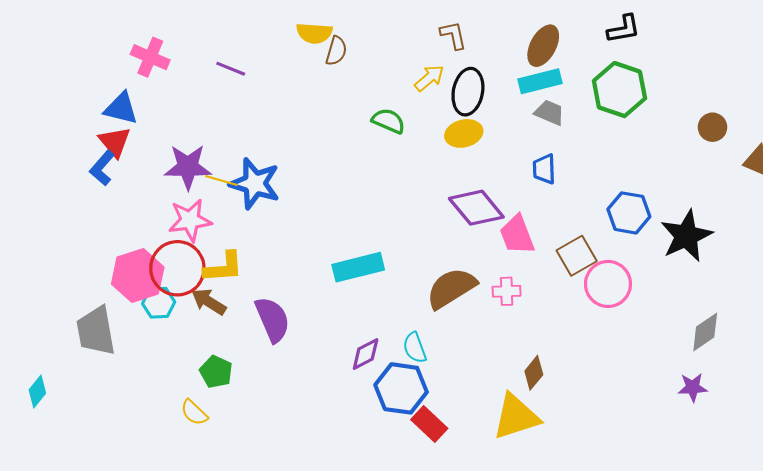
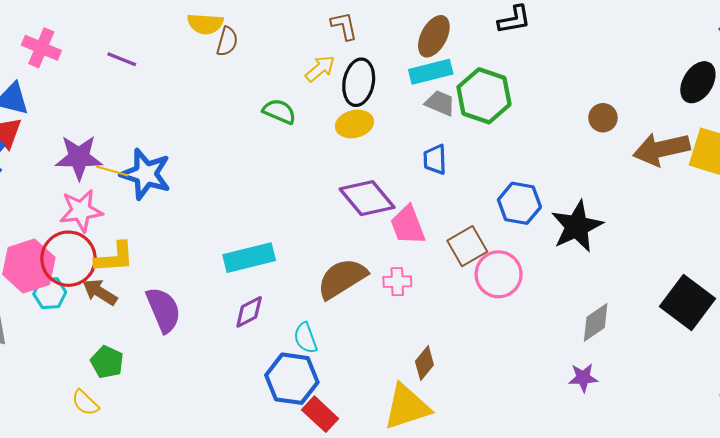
green hexagon: (619, 90) -> (484, 96), moved
purple diamond: (366, 354) -> (249, 312), moved

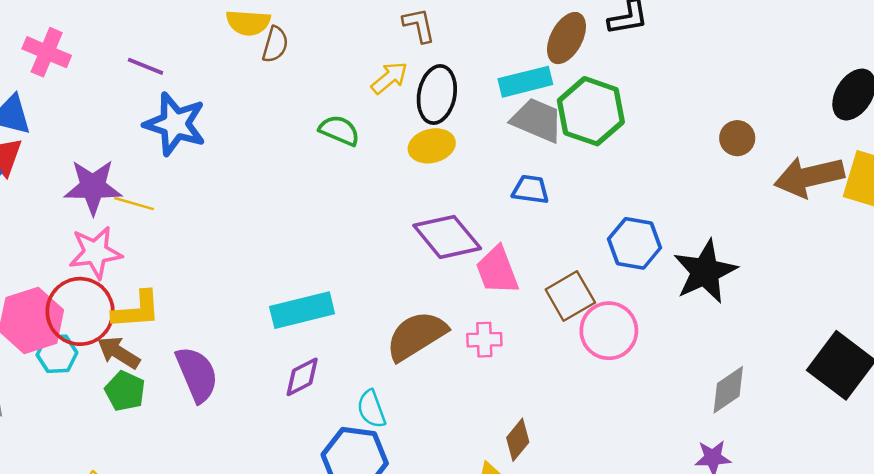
brown ellipse: (434, 36) -> (566, 38), moved
gray trapezoid: (440, 103) -> (537, 120), size x1.4
blue trapezoid: (435, 159) -> (531, 189), turned 100
blue star: (146, 174) -> (175, 124), moved
green pentagon: (107, 362) -> (125, 391), moved

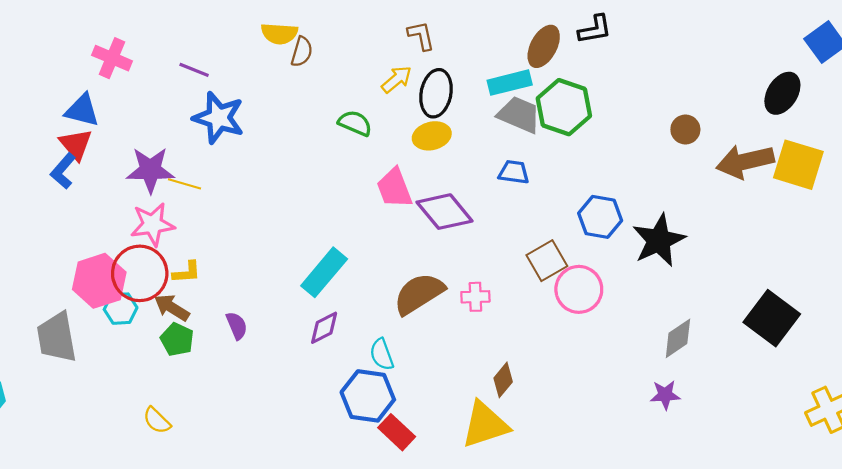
pink trapezoid: (497, 270) -> (394, 188), moved
yellow L-shape: (137, 310) -> (187, 272), size x0.7
cyan rectangle: (302, 310) -> (324, 272), turned -36
purple semicircle: (197, 374) -> (237, 326), size x0.6

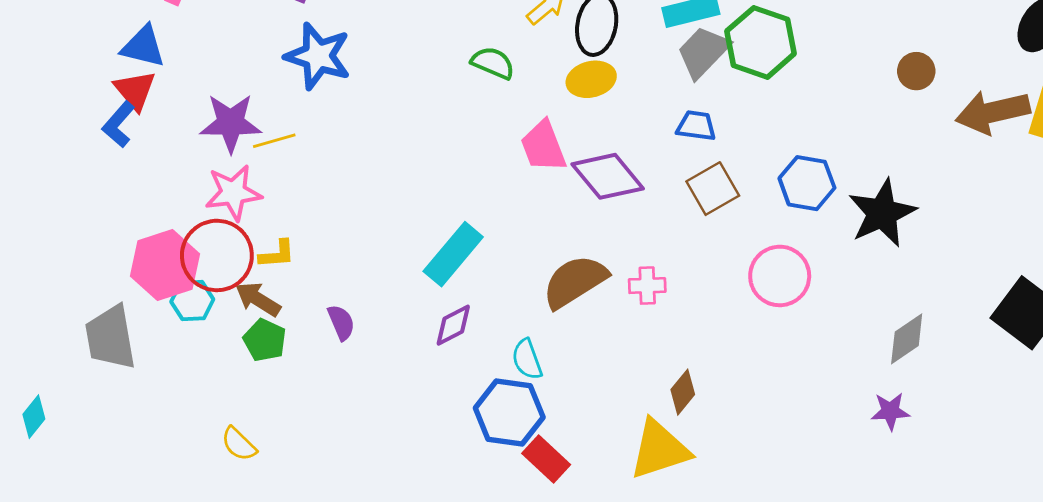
gray trapezoid: (519, 115) -> (703, 52), turned -69
yellow line: (184, 184) -> (274, 141), turned -32
brown square: (547, 261) -> (713, 189), moved

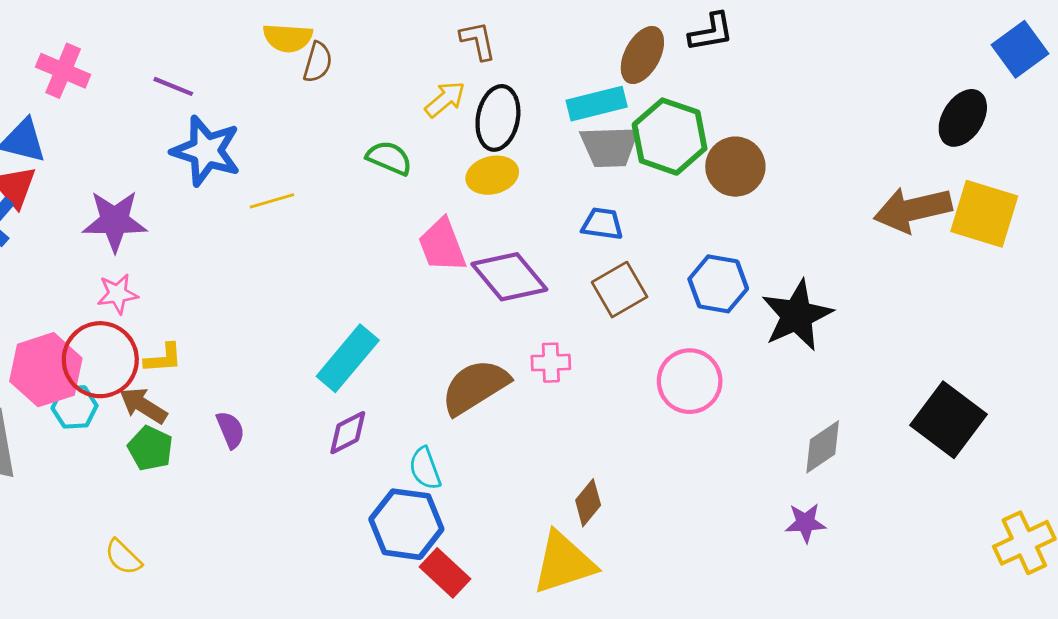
gray trapezoid: (703, 52) -> (610, 147), turned -136
brown circle: (916, 71) -> (735, 167), moved, size x1.5
yellow line: (274, 141) -> (272, 201), moved
pink star: (233, 193) -> (117, 294), size x0.7
pink cross: (647, 286) -> (551, 363), moved

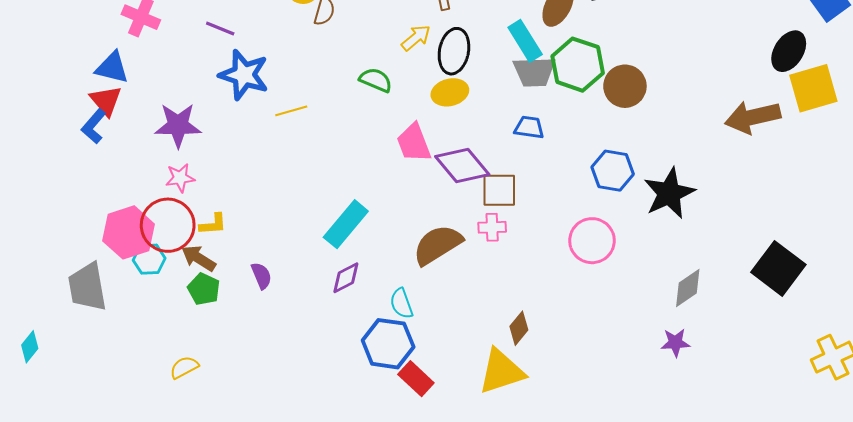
cyan rectangle: (597, 104) -> (525, 41), turned 72
yellow square: (984, 214) -> (813, 88), moved, turned -33
brown square: (620, 290) -> (499, 190), moved, turned 30
yellow semicircle: (123, 557) -> (184, 367), turned 108

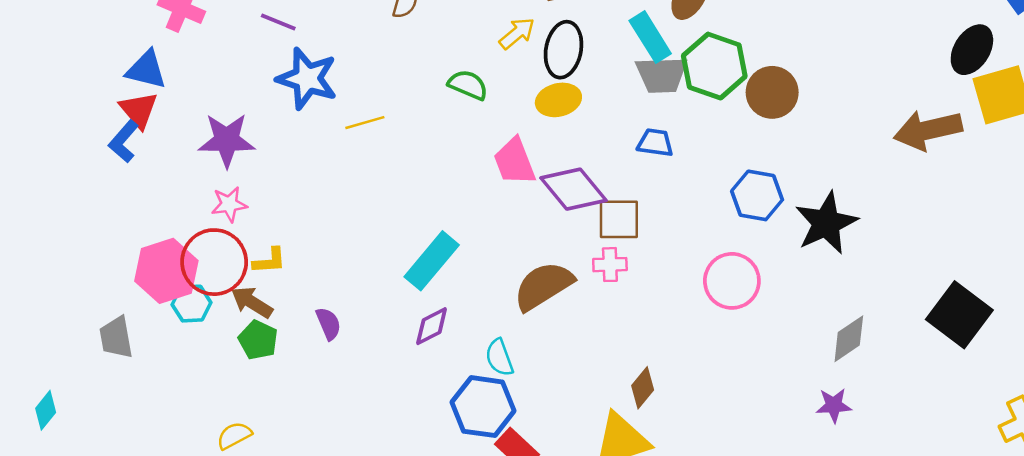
gray trapezoid: (87, 287) -> (116, 337), size x0.7

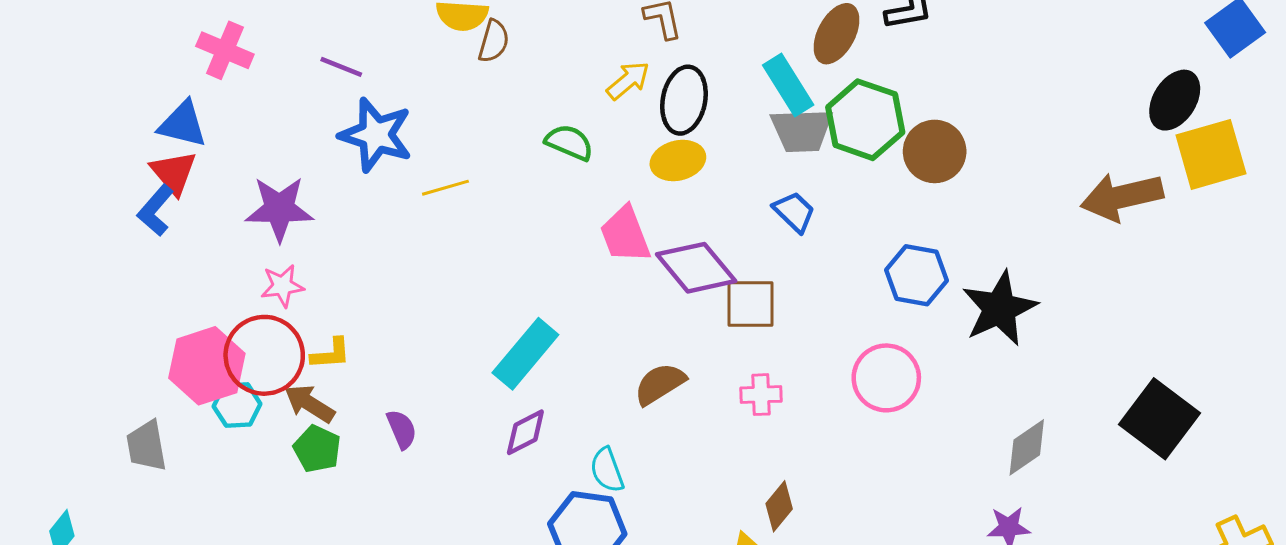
blue trapezoid: (655, 143) -> (794, 212), turned 36
pink cross: (610, 265) -> (761, 395), moved
brown semicircle: (543, 286) -> (660, 384), size x0.7

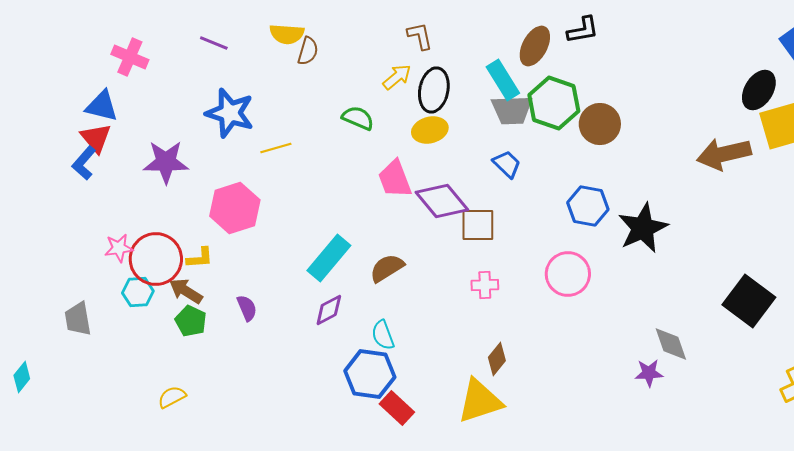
purple line: (341, 67) -> (214, 43), moved
pink star: (282, 286) -> (119, 248), moved
pink hexagon: (207, 366) -> (235, 208), moved
brown semicircle: (660, 384) -> (387, 268), moved
gray diamond: (1027, 447) -> (671, 344), moved, turned -75

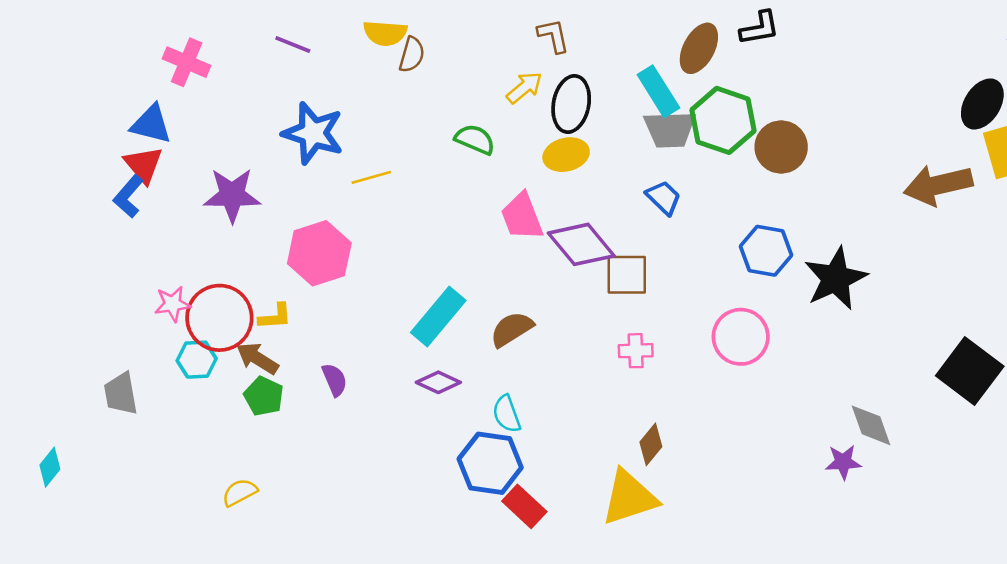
purple diamond: (329, 310) -> (438, 382), turned 52

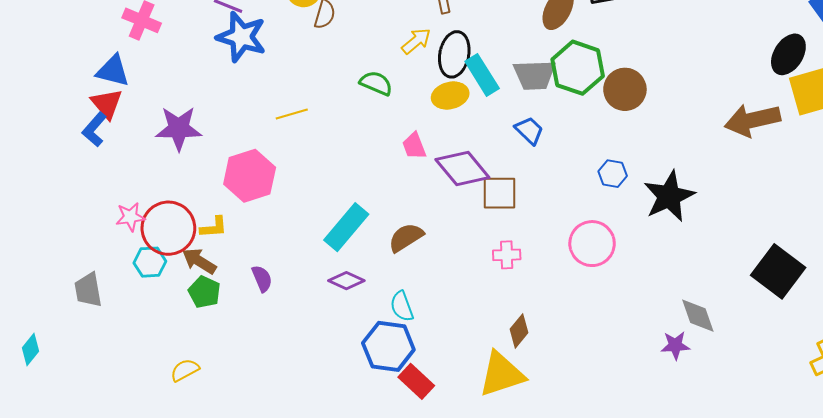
cyan rectangle: (658, 91) -> (482, 75), moved
blue star: (313, 133) -> (241, 37), moved
pink trapezoid: (522, 217) -> (414, 146), size x0.7
blue hexagon: (766, 251) -> (613, 174), size x0.7

